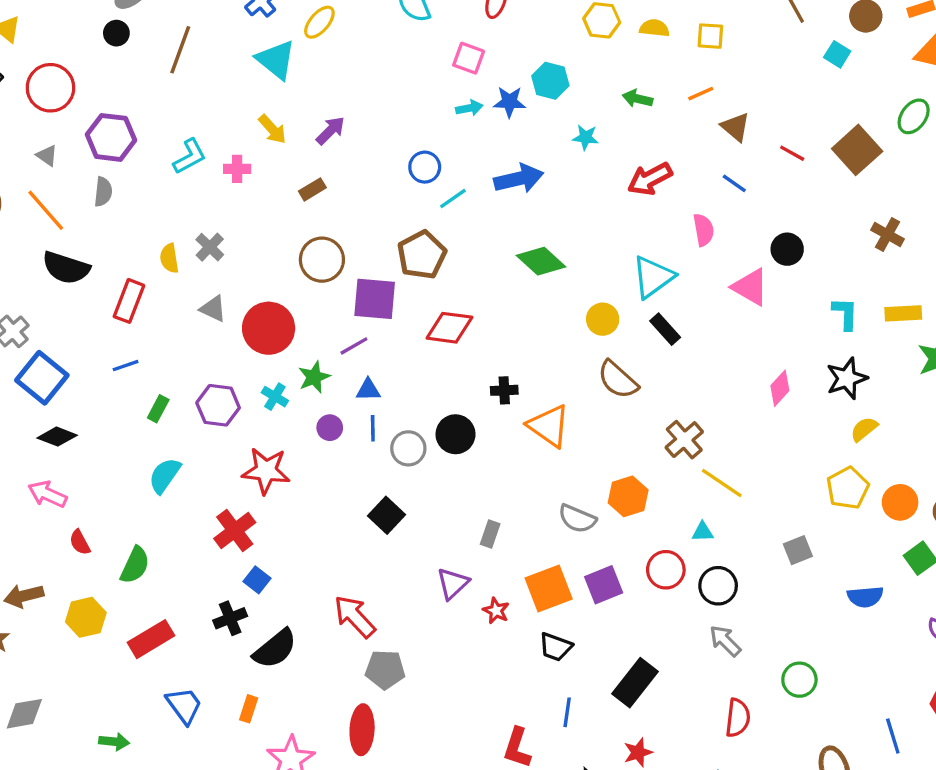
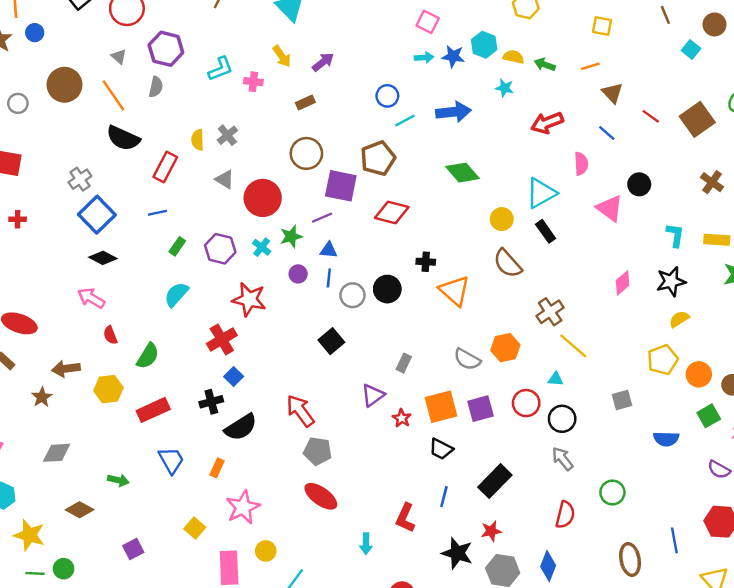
yellow semicircle: (654, 28) -> (513, 57), moved
red ellipse: (362, 730) -> (321, 496), moved, turned -64

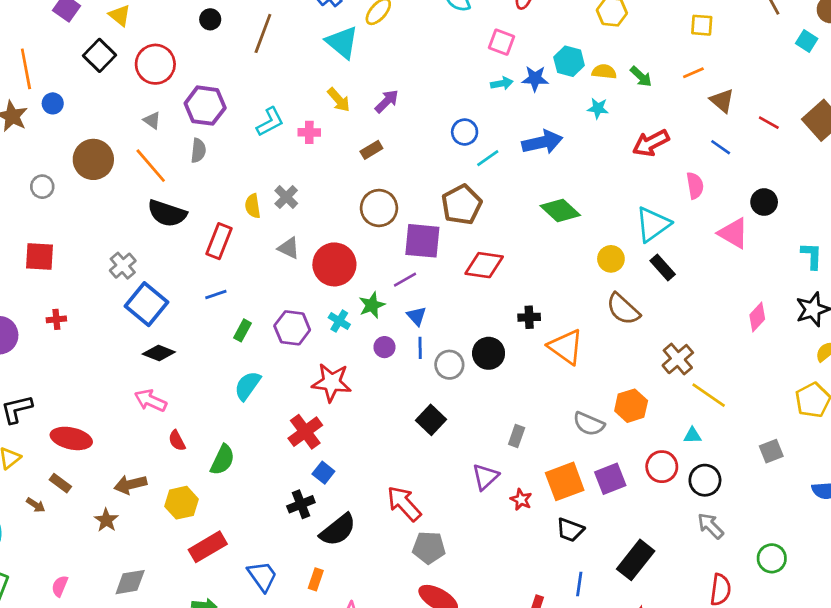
green arrow: (545, 65) -> (641, 77), turned -150
blue triangle: (329, 250) -> (417, 316), turned 48
red rectangle: (153, 410) -> (208, 547), moved

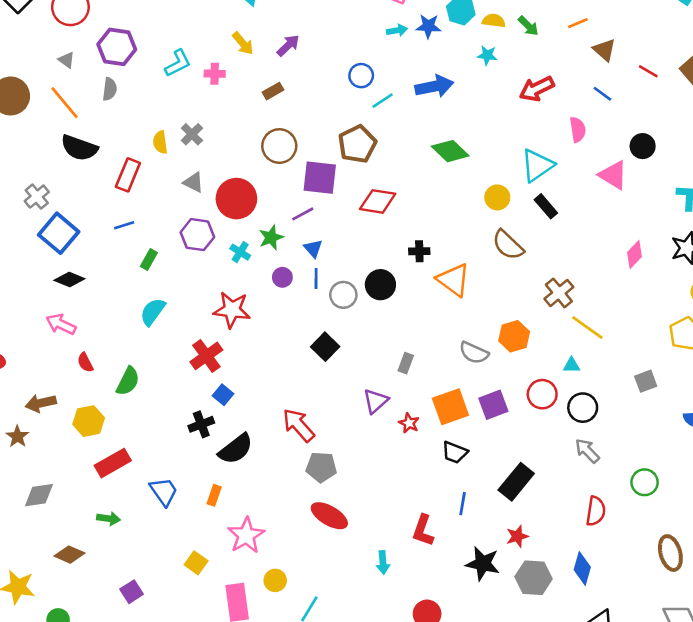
purple hexagon: (292, 328) -> (197, 235), moved

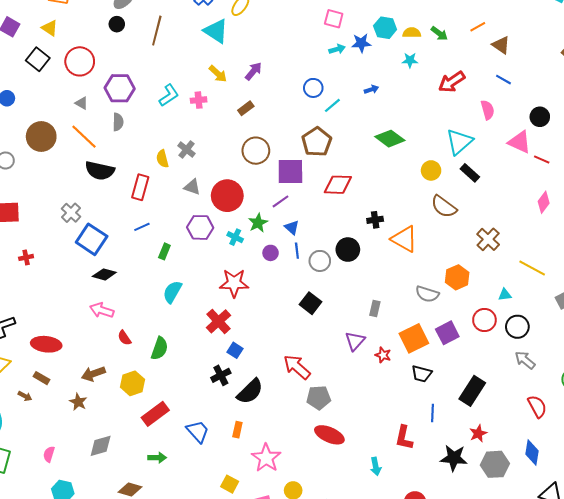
red line: (648, 71) -> (542, 160), moved
blue arrow: (434, 86) -> (371, 89), size x0.5
yellow line: (587, 327) -> (532, 268), moved
red semicircle: (596, 511) -> (537, 406), turned -30

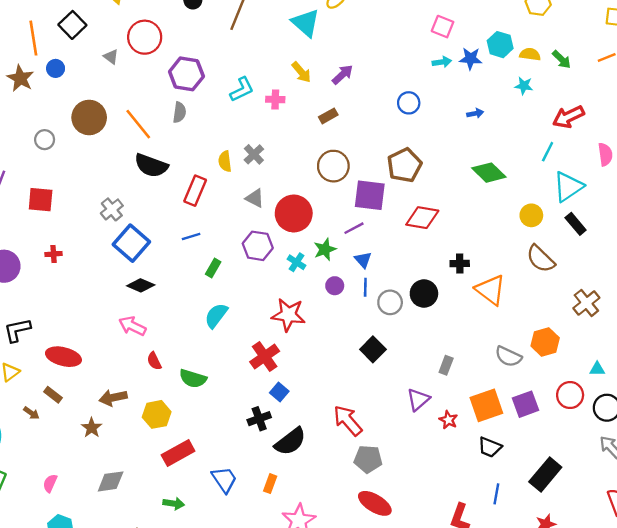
black square: (38, 59) -> (72, 25), moved
gray triangle: (82, 103) -> (111, 57), moved
cyan line: (332, 105) -> (548, 152), moved, turned -30
green semicircle: (160, 348) -> (193, 379), turned 80

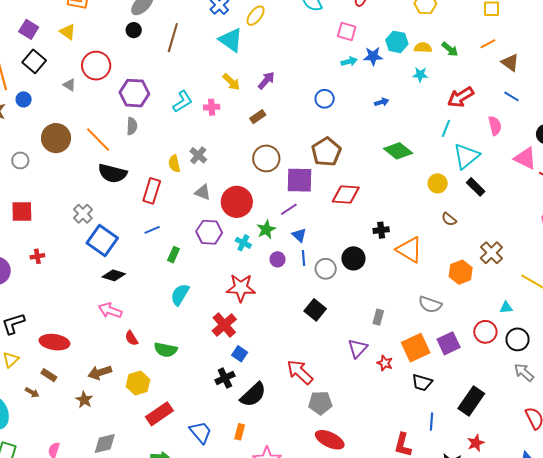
brown semicircle: (541, 259) -> (449, 219), size x0.6
orange hexagon: (545, 342) -> (461, 272), moved

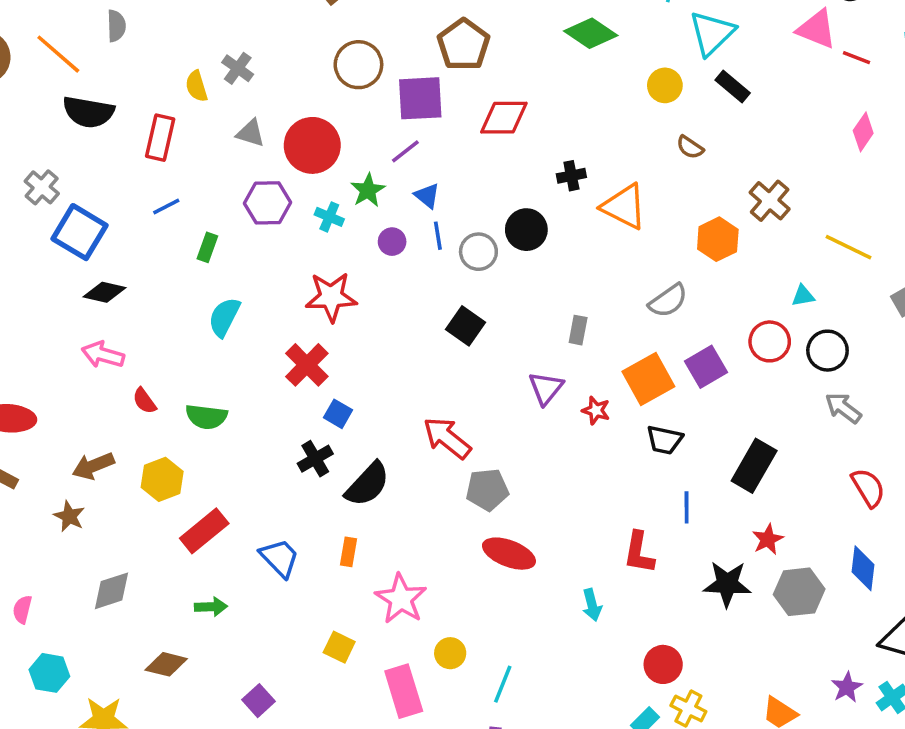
gray semicircle: (430, 304) -> (668, 301), turned -50

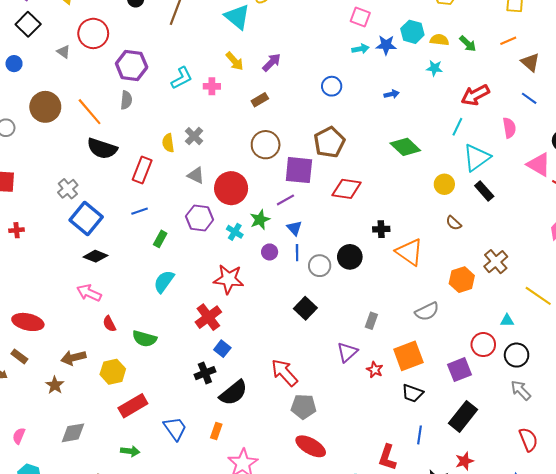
purple square: (706, 367) -> (459, 370), moved

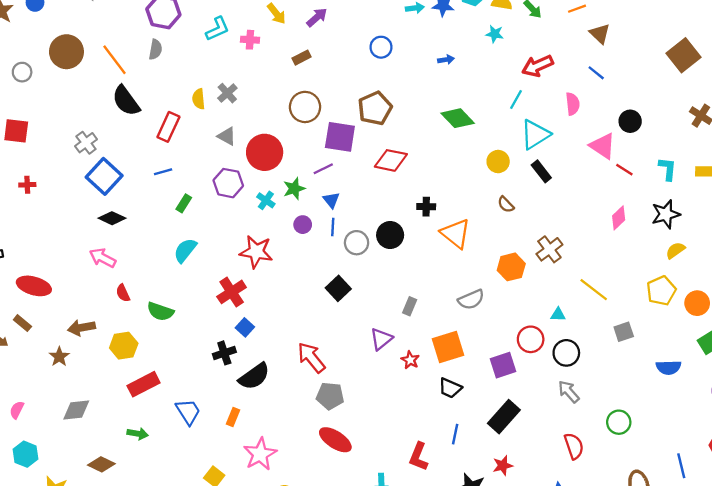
black semicircle: (102, 148) -> (126, 101), turned 32

